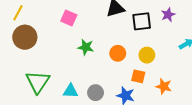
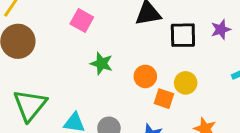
orange square: (138, 76) -> (164, 99), moved

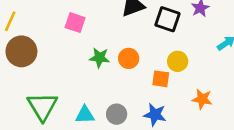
black square: (183, 35) -> (167, 19), turned 30
orange circle: (145, 76) -> (129, 58), moved

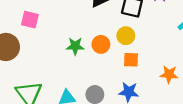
pink square: (75, 23) -> (30, 20), moved
yellow circle: (178, 61) -> (126, 36), moved

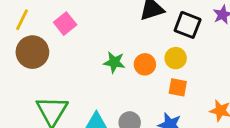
pink square: (30, 20) -> (65, 24), turned 30

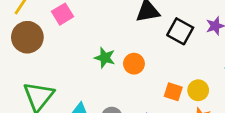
yellow circle: (176, 58) -> (198, 90), moved
orange square: (178, 87) -> (173, 92), moved

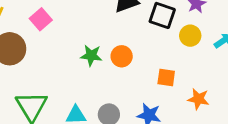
yellow circle: (198, 90) -> (190, 36), moved

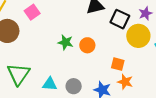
yellow circle: (190, 36) -> (138, 36), size x1.5
orange star: (198, 99) -> (125, 82), moved

